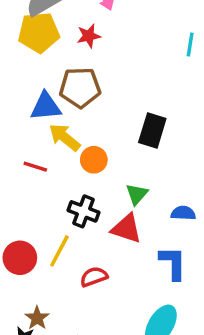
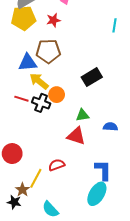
black rectangle: (152, 131) -> (92, 77), turned 42
green triangle: (137, 194) -> (82, 115), turned 40
black cross: (83, 211) -> (41, 103), moved
yellow line: (59, 251) -> (36, 178), moved
blue L-shape: (173, 263) -> (103, 170), moved

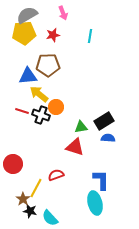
cyan line: (114, 25) -> (90, 36), moved
black rectangle: (92, 77) -> (104, 121), moved
cyan ellipse: (97, 194) -> (95, 203), turned -45
black star: (14, 202) -> (30, 211), moved

